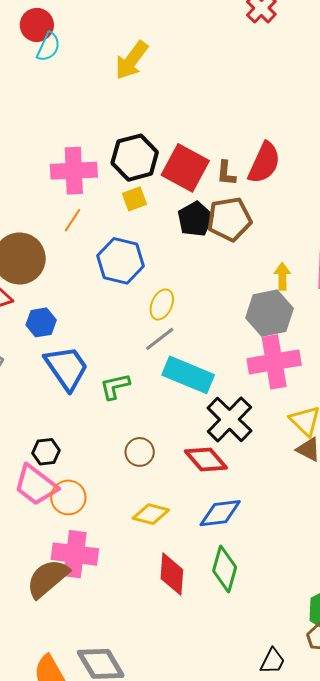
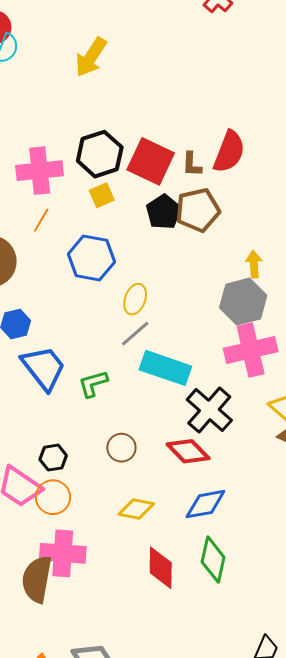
black hexagon: (46, 452) -> (53, 458), moved
brown semicircle: (48, 578) -> (37, 579), turned -36

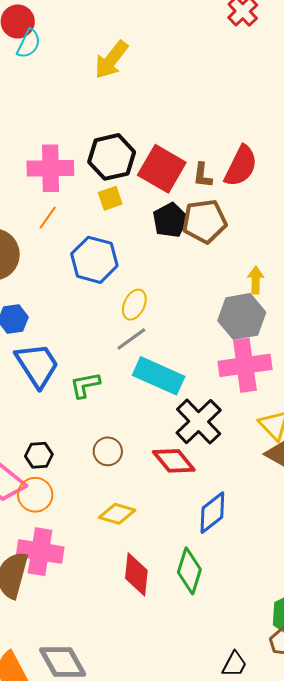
blue diamond: (205, 504) -> (212, 513), moved, turned -33

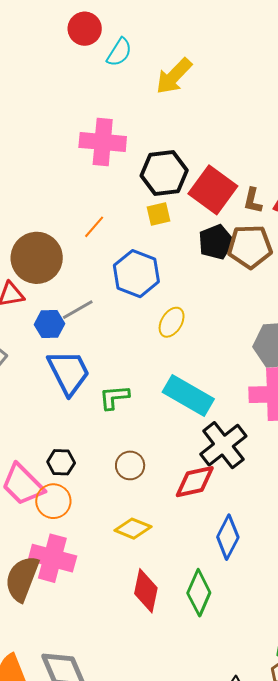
cyan semicircle: (29, 44) -> (119, 52), moved
pink cross: (50, 168) -> (103, 142), moved
gray line: (131, 339) -> (78, 310), moved
red diamond: (174, 461) -> (195, 482), turned -69
blue diamond: (212, 513) -> (228, 537), turned -30

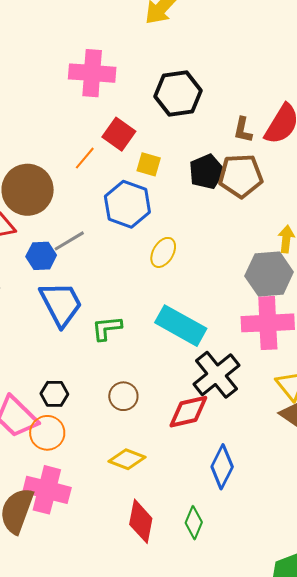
black hexagon: (164, 173) -> (178, 94), moved
red square: (213, 190) -> (119, 134), moved, size x0.7
yellow square: (158, 214) -> (149, 164), moved, turned 30
green diamond: (199, 593) -> (194, 523), size x0.7

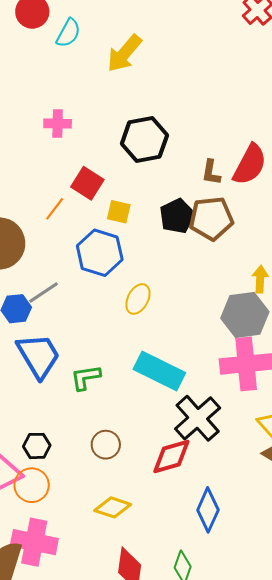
pink cross: (92, 73) -> (58, 124), size x0.6

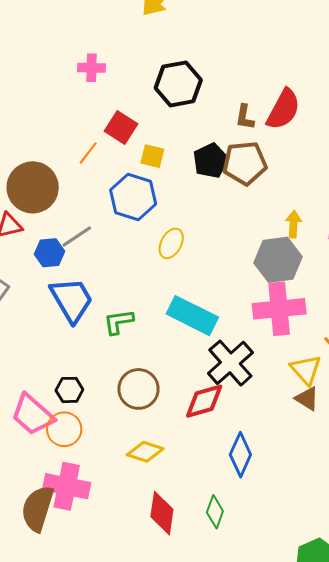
brown circle: (106, 445) -> (138, 389), size x1.4

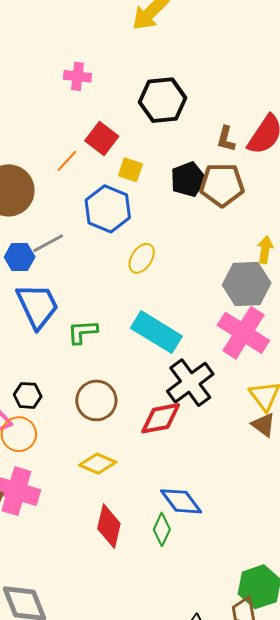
pink cross: (279, 309) -> (243, 333), turned 33
blue diamond: (240, 455) -> (181, 501), moved, turned -66

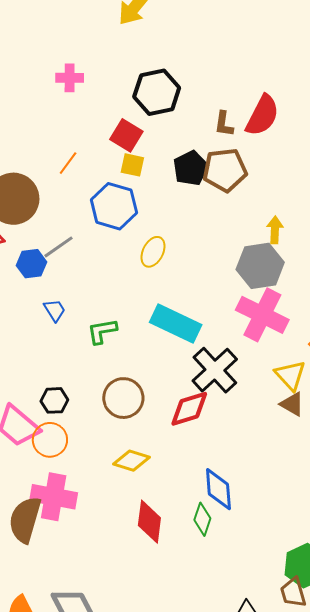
red square: (102, 138) -> (126, 135), moved
blue trapezoid: (37, 306) -> (55, 310), size x0.5
blue diamond: (181, 501) -> (218, 489), turned 39

